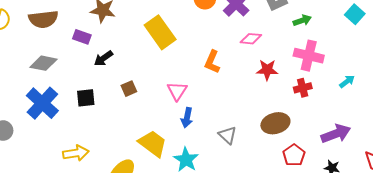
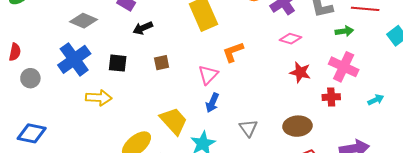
orange L-shape: (212, 62) -> (233, 52), moved, turned 35
yellow arrow: (76, 153) -> (99, 98), moved

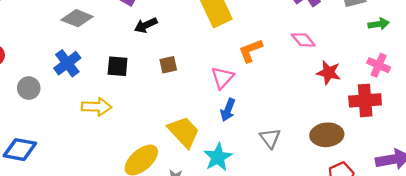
pink diamond: (291, 39) -> (303, 40), moved, turned 35
blue cross: (74, 59) -> (67, 63), size x0.7
pink cross: (344, 67) -> (379, 65), size x0.7
gray circle: (30, 78) -> (29, 88), moved
red cross: (331, 97) -> (365, 100), size x1.5

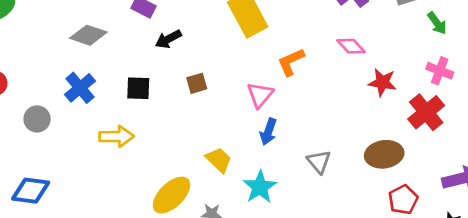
green arrow: (379, 24) -> (437, 23), turned 66
red cross: (365, 100) -> (426, 112), turned -32
yellow trapezoid: (184, 132) -> (219, 160), size x0.7

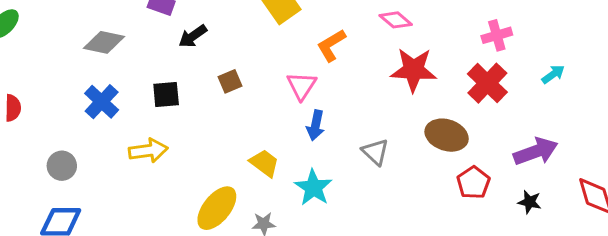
pink cross: (440, 71) -> (497, 35), turned -30
red star: (382, 82) -> (414, 70), moved, size x1.4
gray circle: (37, 119) -> (62, 166), moved
brown ellipse: (384, 154) -> (447, 135), turned 33

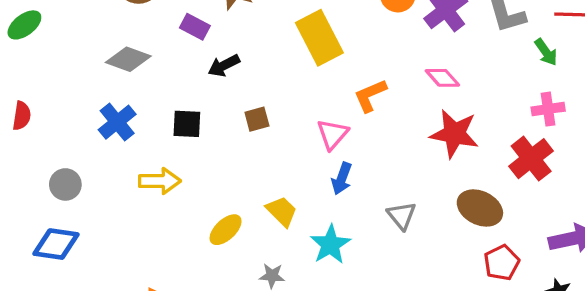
yellow ellipse: (217, 208) -> (226, 230), moved, size x0.7

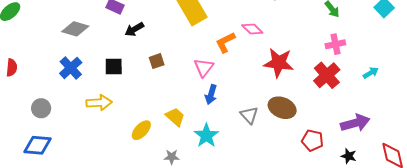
pink diamond: (442, 78) -> (252, 29), moved
brown ellipse: (480, 208) -> (282, 108), moved
red pentagon: (502, 263) -> (312, 140), turned -30

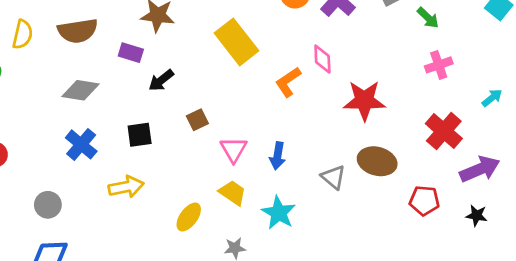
pink diamond: (252, 29) -> (322, 59), turned 50
pink triangle: (204, 68) -> (234, 149), moved
red cross: (327, 75) -> (444, 131), moved

